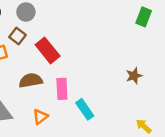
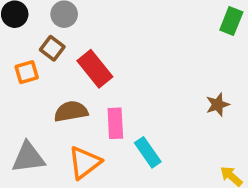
orange triangle: (40, 117) -> (85, 163), size x1.5

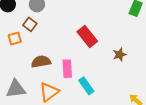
red rectangle: (95, 69) -> (87, 36), moved
brown star: (218, 105) -> (120, 55), moved

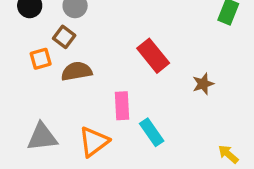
brown semicircle: (41, 62) -> (77, 71), moved

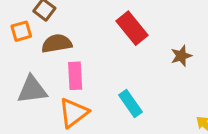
pink rectangle: (122, 106) -> (75, 76), moved
gray triangle: (42, 137) -> (32, 90), moved

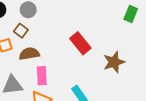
brown star: (181, 56) -> (114, 62), size x1.5

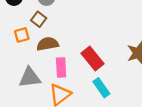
red rectangle: (80, 43) -> (92, 59), moved

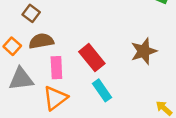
orange square: (22, 35) -> (12, 46), moved, turned -32

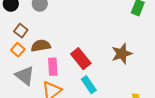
brown square: (31, 13) -> (21, 31), moved
gray triangle: (21, 79) -> (25, 76), turned 45

